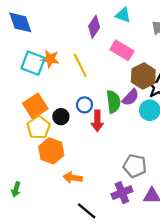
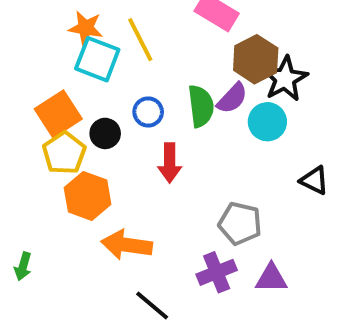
cyan square: (33, 63) -> (97, 59), moved
red arrow: (97, 121) -> (170, 163), moved
orange arrow: (73, 178) -> (127, 245), size x1.4

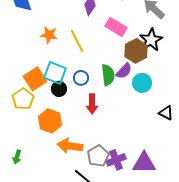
cyan square: (97, 59) -> (55, 73), moved
black star: (285, 79) -> (151, 40), moved
yellow pentagon: (64, 153) -> (23, 99), moved
gray pentagon: (240, 223) -> (98, 156), moved, turned 30
purple triangle: (271, 278) -> (144, 163), size x1.4

